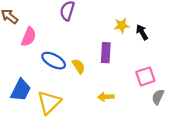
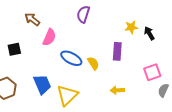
blue trapezoid: (21, 90) -> (42, 84), turned -50

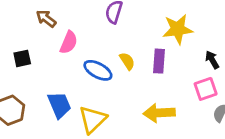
yellow star: (131, 27) -> (178, 29), size x1.6
black arrow: (149, 33) -> (212, 60), moved
yellow semicircle: (93, 63) -> (127, 61), moved
yellow arrow: (117, 90) -> (159, 113), size x1.6

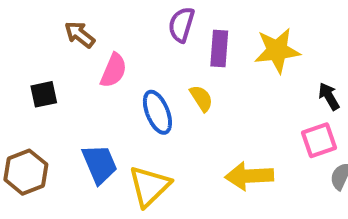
purple rectangle: (159, 61) -> (219, 48), moved
blue ellipse: (98, 70) -> (157, 112), turned 40

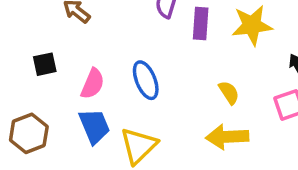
pink semicircle: (114, 70) -> (93, 84), moved
yellow semicircle: (201, 98) -> (229, 93), moved

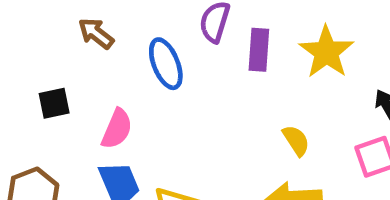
yellow star: (252, 25) -> (326, 52), turned -30
blue ellipse: (146, 80) -> (166, 64), moved

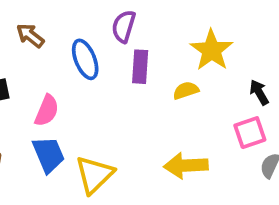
purple rectangle: (259, 50) -> (140, 67), moved
yellow semicircle: (296, 140) -> (186, 90), moved, turned -75

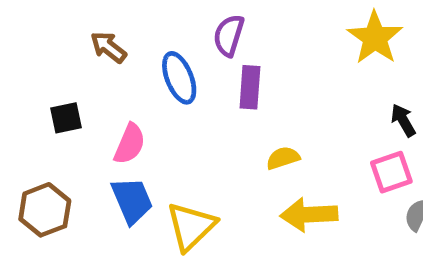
yellow star: (211, 50) -> (375, 38), moved
yellow semicircle: (186, 90) -> (283, 158), moved

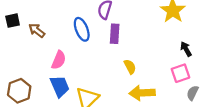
brown arrow: (108, 47) -> (37, 30), moved
black square: (66, 118) -> (13, 21), moved
yellow semicircle: (283, 158) -> (130, 67), turned 80

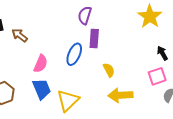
blue ellipse: (82, 29) -> (74, 54), moved, turned 45

